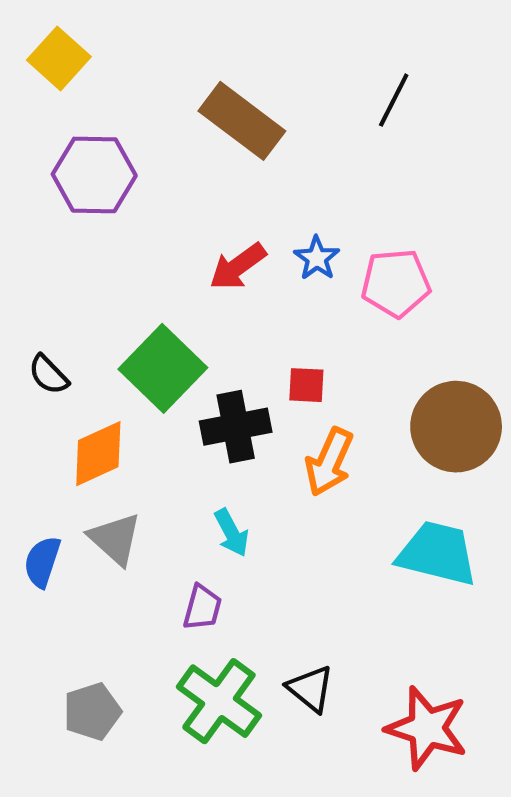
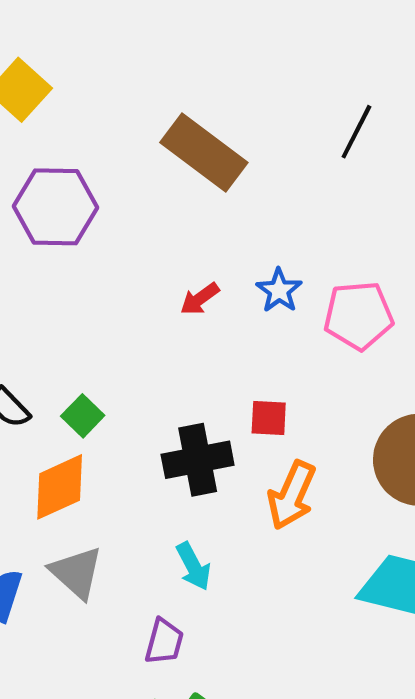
red arrow: (238, 266) -> (200, 299), size x0.7
green square: (163, 368) -> (83, 416), moved, size x0.5

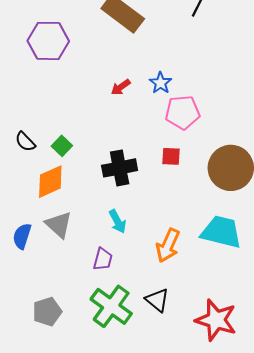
pink pentagon: (359, 316) -> (183, 112), moved
red square: (269, 418) -> (171, 156), moved
orange arrow: (292, 495) -> (168, 246), moved

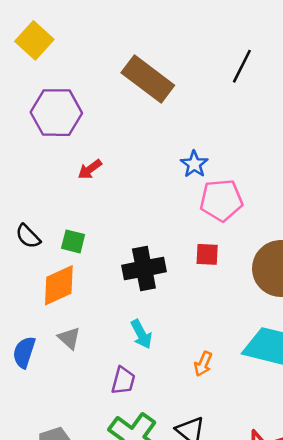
red arrow: (121, 87) -> (90, 169), moved
green square: (62, 146) -> (73, 241), turned -30
gray triangle: (59, 225) -> (69, 338), size x0.7
orange arrow: (168, 246) -> (203, 364), size x0.6

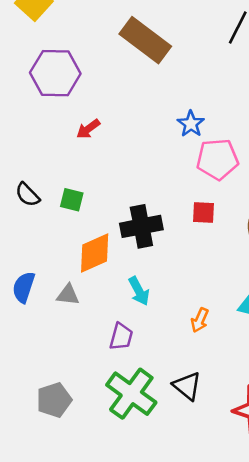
orange diamond: (59, 285) -> (95, 253), moved
gray triangle: (69, 338) -> (68, 295), turned -35
blue semicircle: (24, 352) -> (24, 287), moved

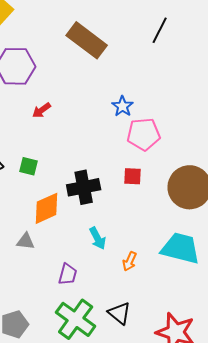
cyan arrow: (139, 291) -> (98, 238), moved

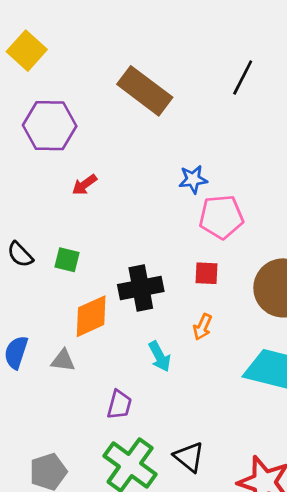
blue star: (123, 106) -> (193, 179), turned 30
orange arrow: (130, 261) -> (202, 327), moved

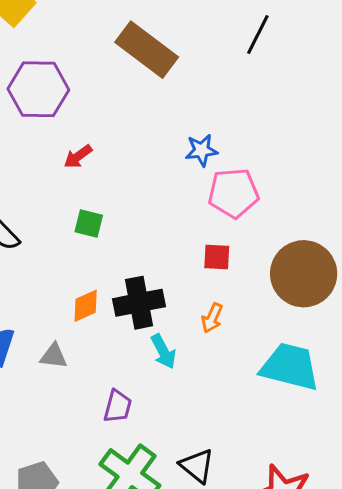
green square: (67, 260) -> (89, 223), moved
black cross: (141, 288) -> (139, 303), moved
orange diamond: (91, 316) -> (86, 306), size x0.7

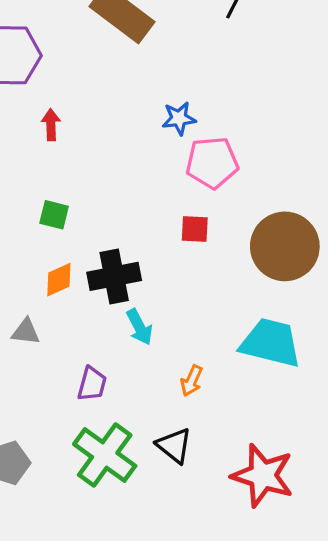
red arrow: (78, 156) -> (51, 125), turned 124
green square: (89, 223) -> (54, 215), moved
orange arrow: (212, 318) -> (192, 381), moved

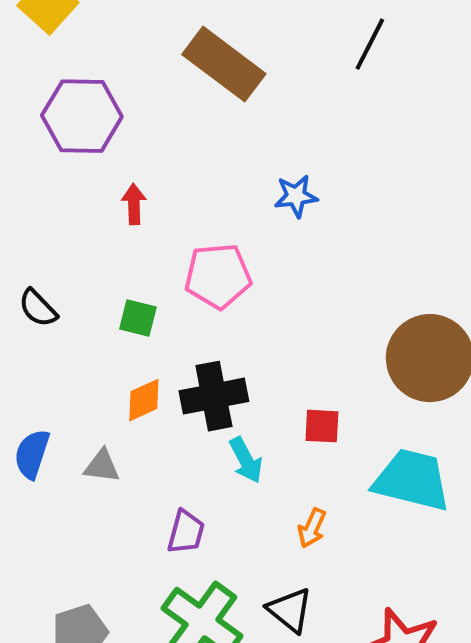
pink pentagon: (212, 163) -> (218, 276), moved
red square: (195, 229) -> (322, 426), moved

